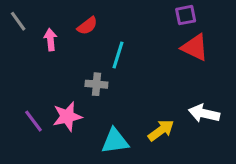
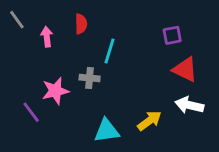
purple square: (186, 15) -> (172, 35), moved
red semicircle: (87, 26) -> (81, 24), turned -54
red triangle: (195, 47) -> (185, 69), moved
pink star: (67, 116) -> (55, 91), moved

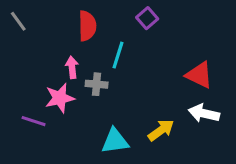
red semicircle: (81, 24) -> (87, 26), size x1.4
purple square: (172, 35) -> (147, 18), moved, turned -30
pink arrow: (47, 37) -> (72, 67), moved
purple line: (31, 112) -> (34, 121), turned -35

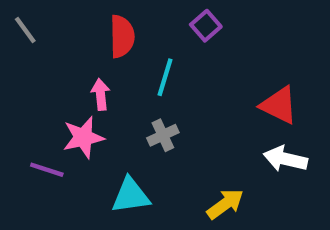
gray cross: (97, 84) -> (163, 135), moved, turned -30
yellow arrow: (161, 130) -> (225, 204), moved
cyan triangle: (115, 141) -> (131, 195), moved

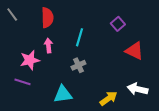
purple square: (206, 26) -> (118, 24), moved
red semicircle: (122, 36) -> (47, 18), moved
pink star: (83, 137) -> (30, 60), moved
white arrow: (285, 159) -> (138, 89), moved

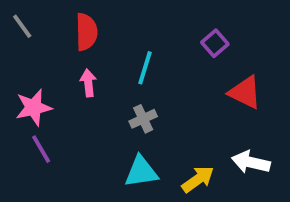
pink star: (30, 60) -> (34, 107), moved
purple line: (23, 82) -> (41, 149), turned 42
cyan triangle: (63, 94) -> (141, 172), moved

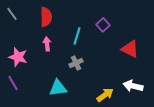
purple square: (215, 43) -> (103, 25), moved
pink star: (34, 107) -> (18, 57), turned 30
purple line: (41, 149) -> (13, 83), moved
cyan triangle: (141, 172) -> (58, 88), moved

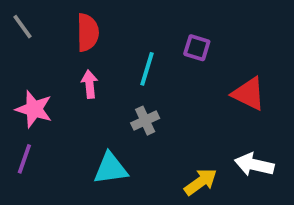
purple square: (103, 25) -> (197, 48), turned -32
purple line: (13, 83) -> (24, 159), turned 49

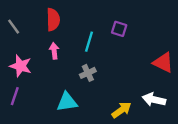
gray line: (22, 27) -> (14, 27), moved
red triangle: (249, 94) -> (163, 62), moved

